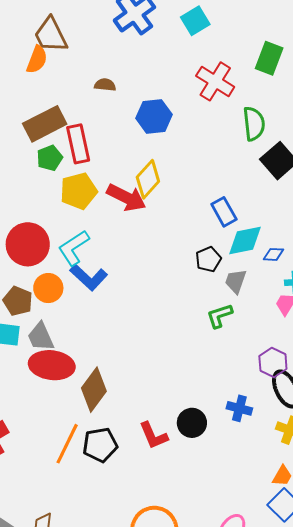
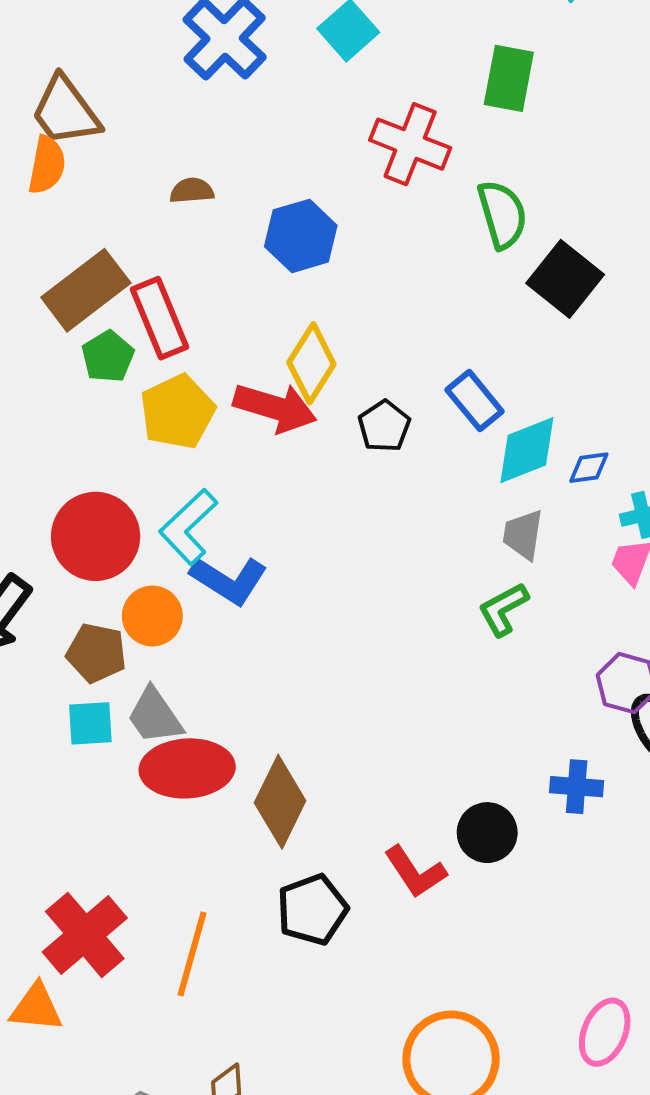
black pentagon: (208, 259) -> (384, 426), moved
orange line: (67, 444) -> (192, 954), moved

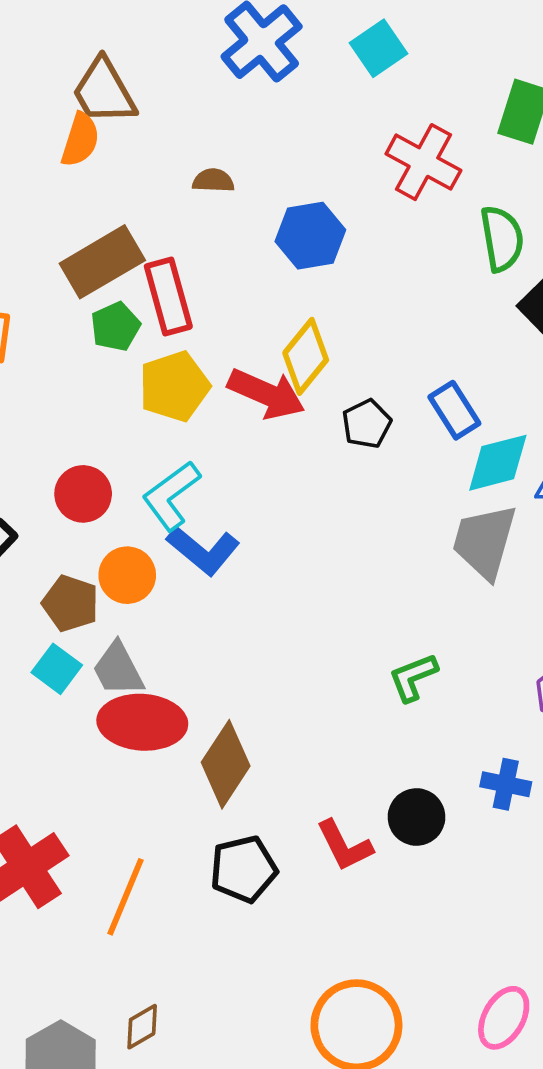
gray trapezoid: (523, 535) -> (484, 542), size x1.6
red circle: (96, 536) -> (83, 494), size x0.7
green L-shape: (503, 609) -> (413, 677), moved
cyan square: (90, 723) -> (57, 669), turned 33

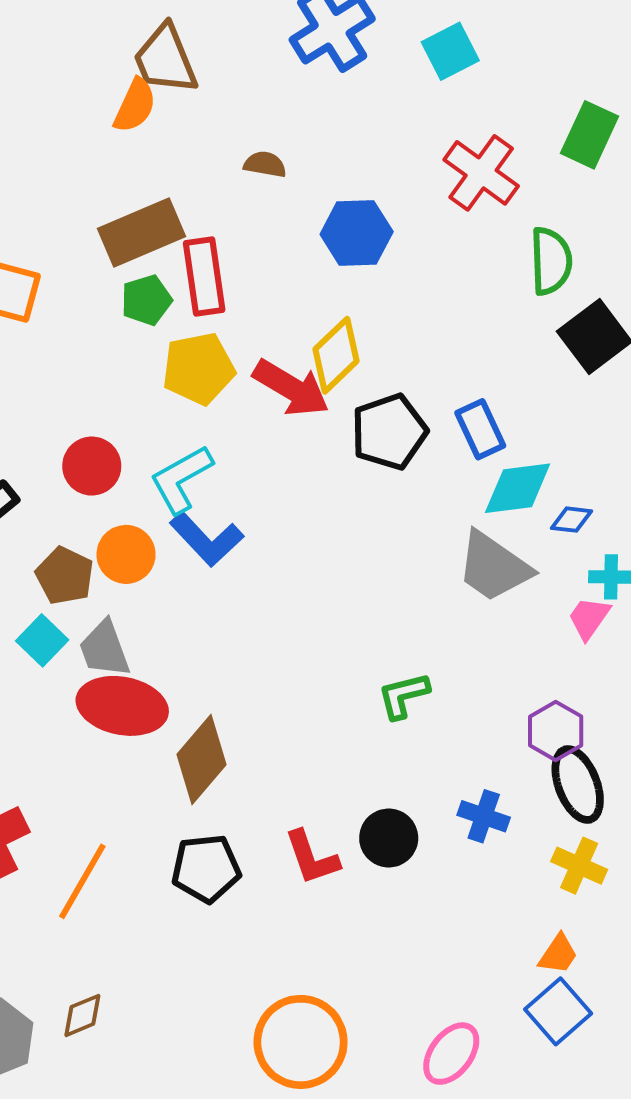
black pentagon: (367, 424) -> (389, 432), size x1.5
gray trapezoid: (484, 542) -> (494, 567), turned -78

